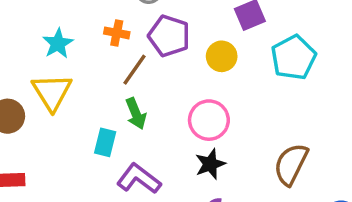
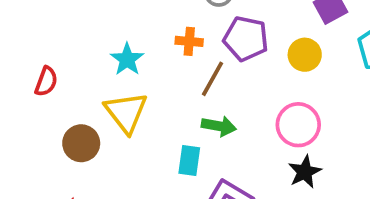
green arrow: (136, 114) -> (219, 126), turned -52

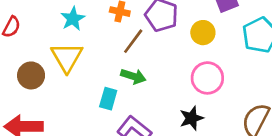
pink circle: (298, 125) -> (207, 78), moved

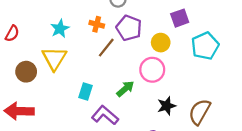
green arrow: (133, 76) -> (125, 89), moved, turned -60
pink circle: (207, 78) -> (152, 70), moved
black star: (191, 118) -> (167, 106), moved

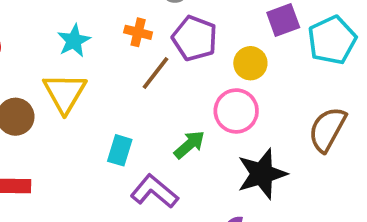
cyan pentagon: (205, 46) -> (332, 40), moved
black star: (167, 106) -> (262, 174), size x1.5
brown semicircle: (200, 112) -> (327, 129), moved

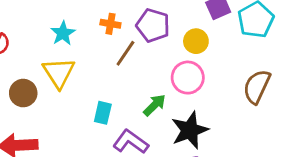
black star: (262, 174) -> (190, 130), moved

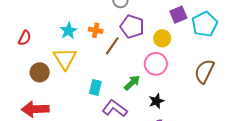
orange cross: (110, 24) -> (96, 30), moved
black star: (190, 130) -> (156, 101), size x0.6

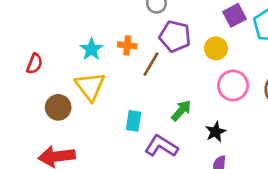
pink circle: (156, 64) -> (233, 86), moved

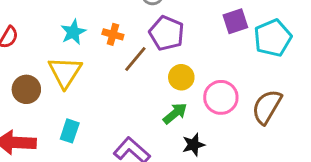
yellow circle: (216, 48) -> (181, 77), moved
green arrow: (181, 110) -> (175, 113), moved
cyan rectangle: (134, 121) -> (70, 131), moved

